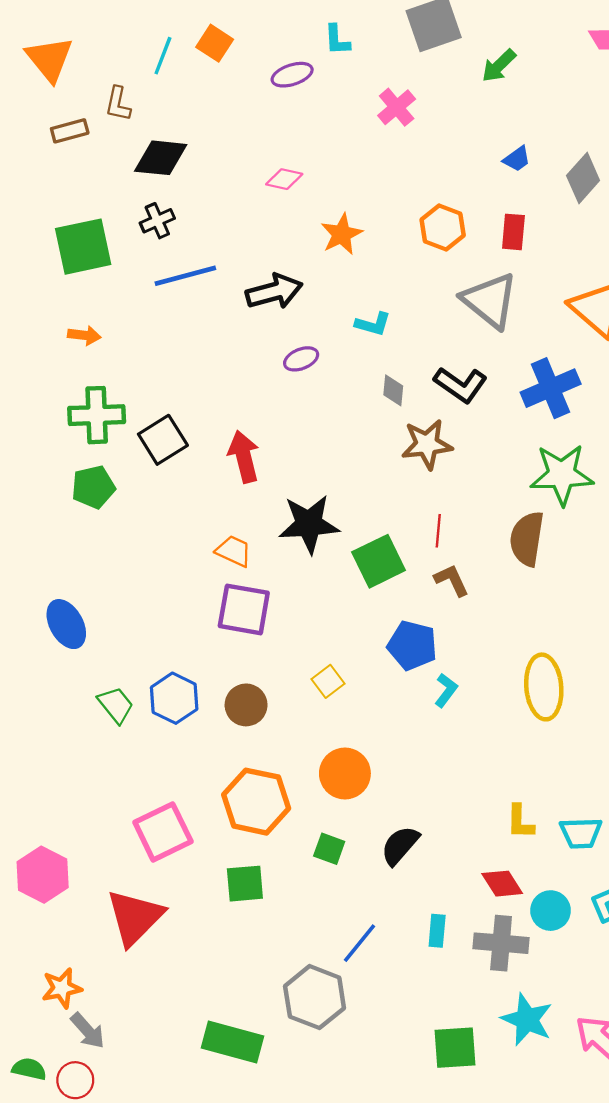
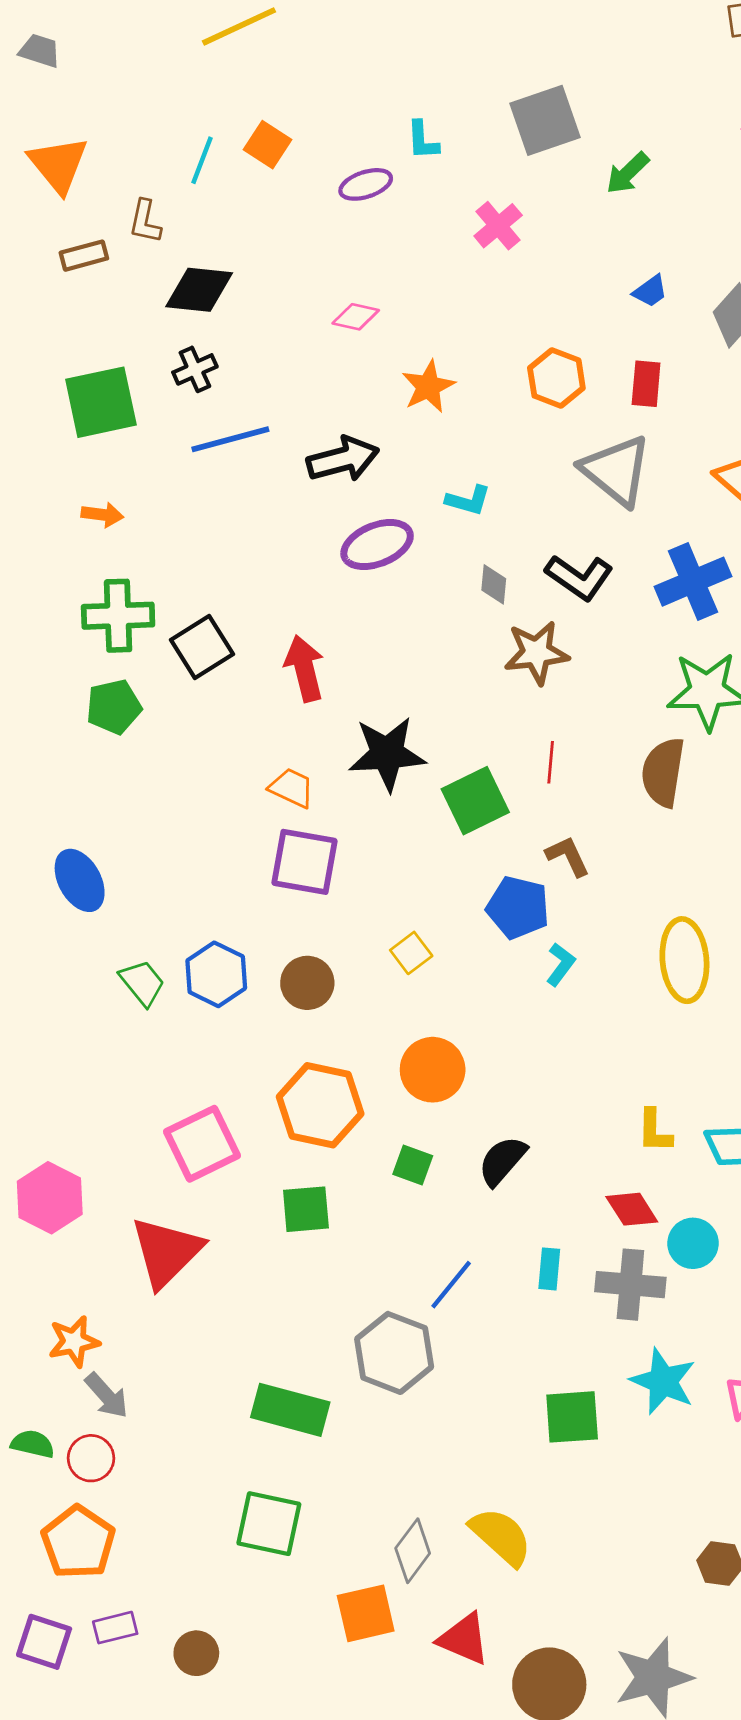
purple ellipse: (301, 359) -> (377, 545), size x1.6
brown L-shape: (452, 580) -> (568, 856), moved

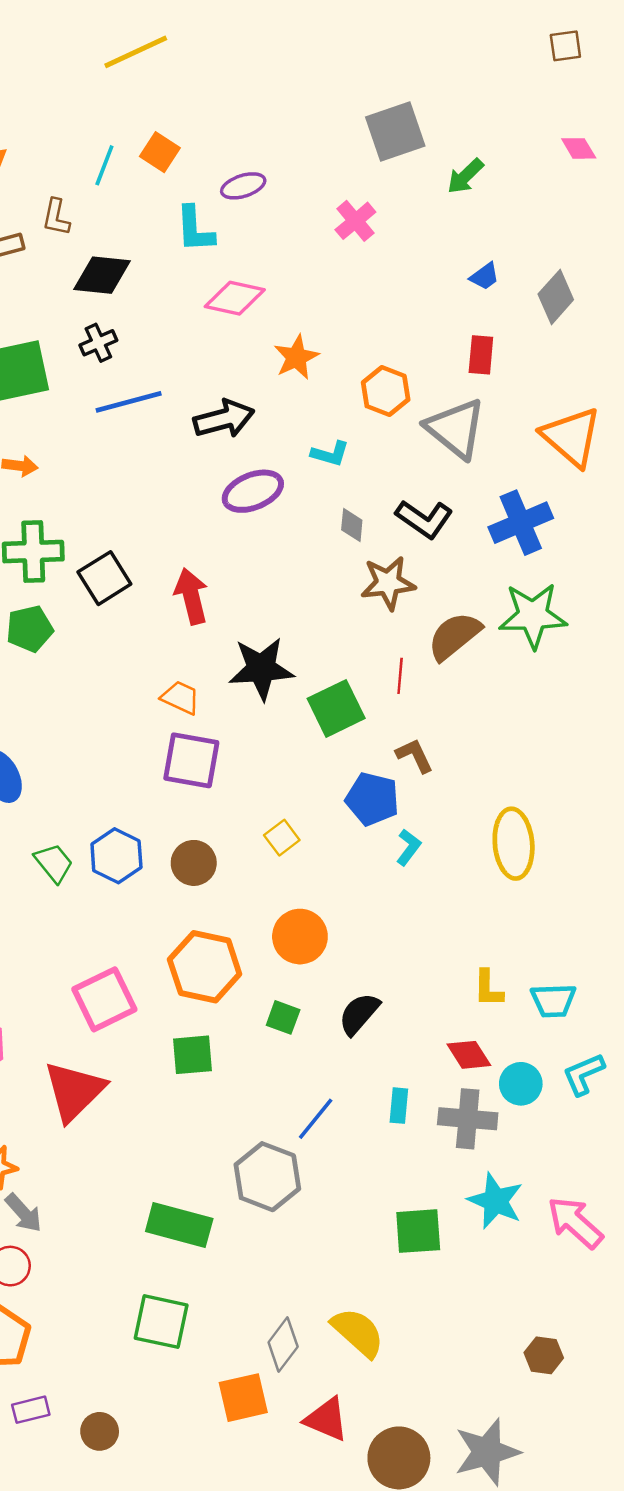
cyan L-shape: (423, 140) -> (195, 229), moved, size x1.4
pink diamond: (356, 317) -> (235, 298), size x1.5
orange hexagon: (556, 378) -> (386, 391), moved
brown semicircle: (663, 772) -> (454, 636), moved, turned 42

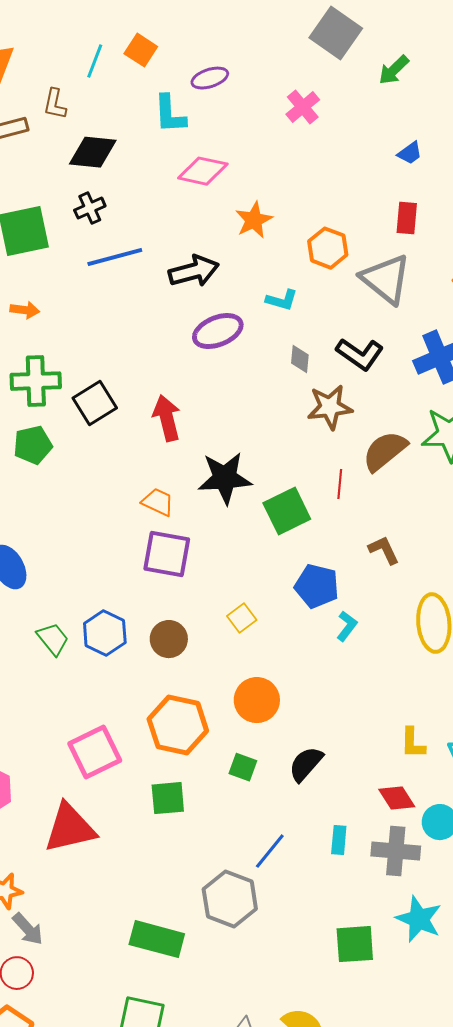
gray square: (395, 132) -> (336, 33), turned -36
brown L-shape: (415, 756) -> (384, 550), moved
red triangle: (74, 1091) -> (70, 828), turned 32

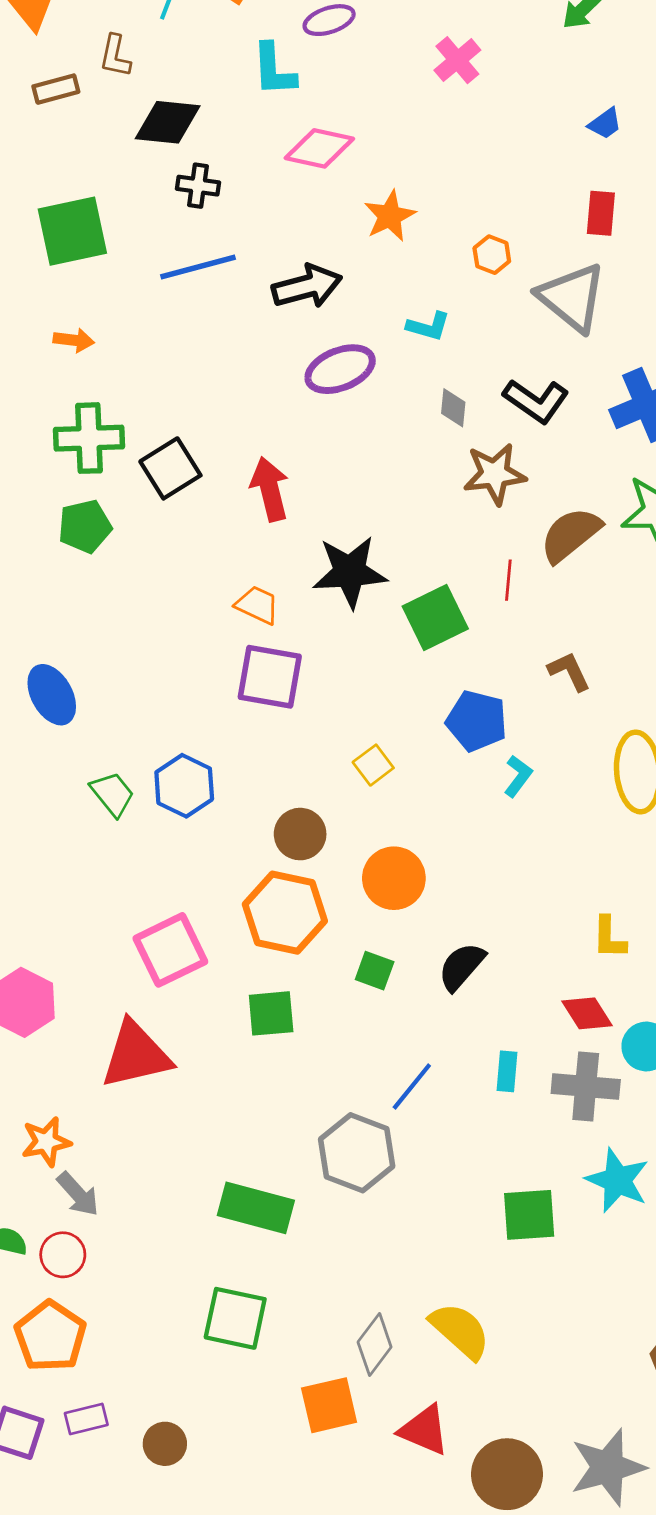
black cross: (90, 208) -> (198, 186), moved, turned 32
orange hexagon: (328, 248) -> (492, 255), size x0.7
brown circle: (169, 639) -> (300, 834), moved

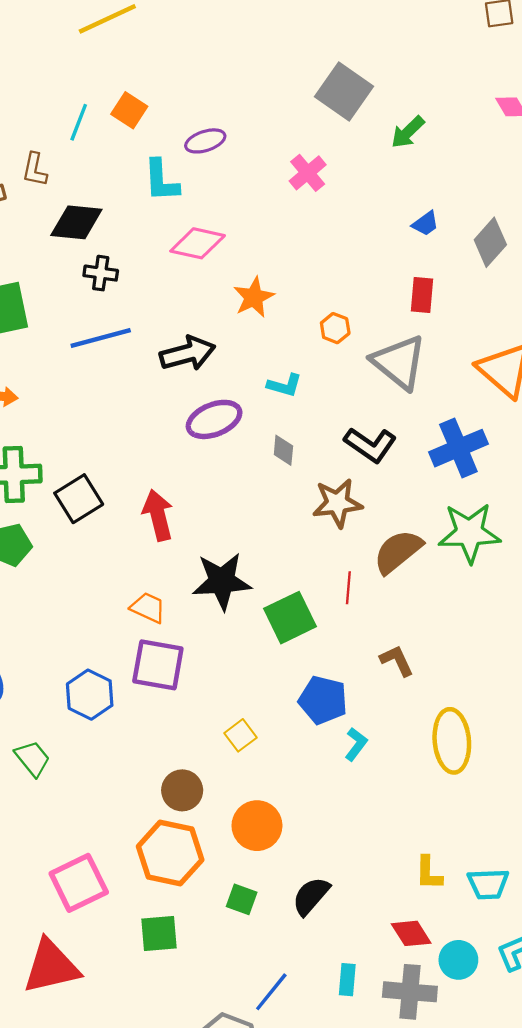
gray diamond: (453, 408) -> (283, 450), moved
blue hexagon: (184, 786) -> (90, 695), moved

